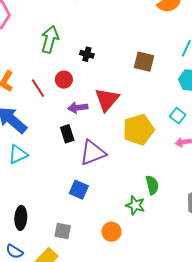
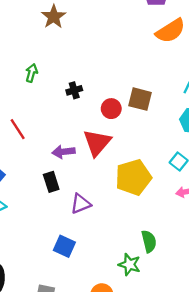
green arrow: (50, 39) -> (32, 73), size x0.6
black cross: (87, 54) -> (74, 90), turned -32
red circle: (64, 80) -> (111, 109), moved
purple triangle: (93, 153) -> (81, 204), size x0.7

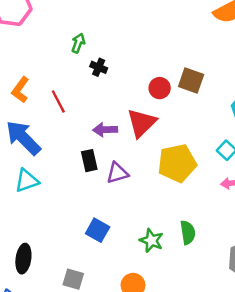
black cross: (74, 90) -> (99, 67), moved, turned 35
purple triangle: (81, 204) -> (117, 173), moved
green star: (129, 265) -> (151, 240), moved

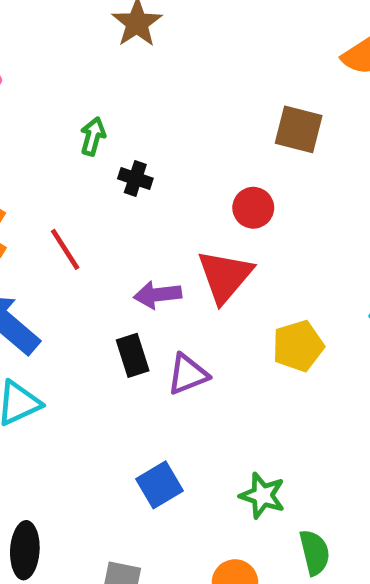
brown square: (191, 80) -> (299, 129), moved
yellow pentagon: (177, 163) -> (298, 346), size x0.7
blue square: (98, 230) -> (159, 485), turned 35
green semicircle: (188, 232) -> (315, 552), moved

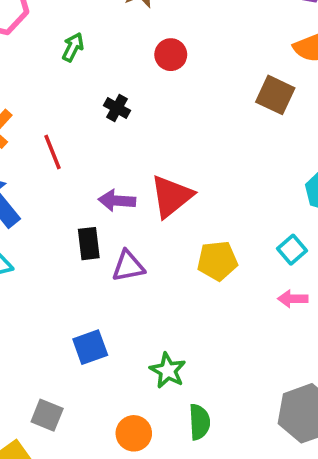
brown square: (299, 129) -> (275, 95), moved
green arrow: (93, 136) -> (73, 47), moved
red circle: (253, 208) -> (171, 55), moved

